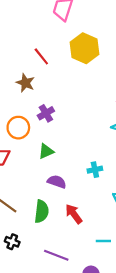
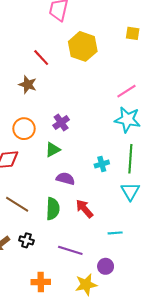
purple cross: (46, 113) -> (61, 123), moved

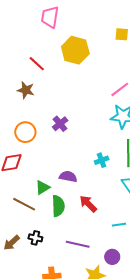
green triangle: (53, 150) -> (43, 188), moved

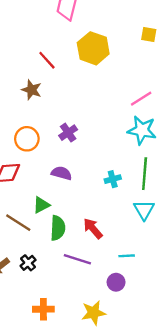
purple semicircle: (68, 177) -> (62, 173), moved
black cross: (35, 238) -> (28, 263), turned 32
purple line: (78, 244) -> (77, 259), moved
purple circle: (112, 257) -> (116, 282), moved

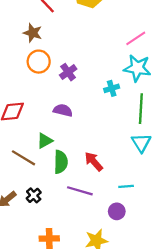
orange circle: (27, 139) -> (39, 62), moved
cyan cross: (113, 179) -> (112, 88), moved

